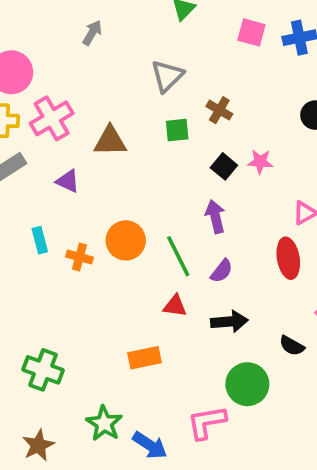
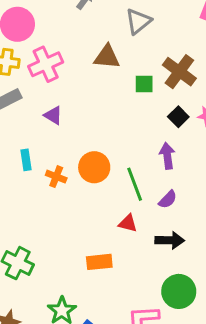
gray triangle: (167, 76) -> (138, 21), moved
brown cross: (219, 110) -> (179, 72), size x1.6
brown triangle: (110, 141) -> (107, 57), moved

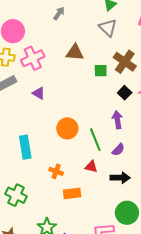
gray triangle: (138, 21) -> (108, 28), moved, turned -36
cyan rectangle: (26, 160) -> (25, 147), moved, size x1.6
orange cross: (56, 177) -> (56, 171), moved

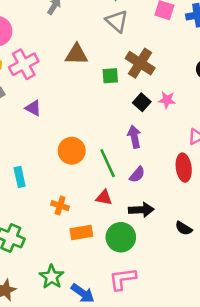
cyan rectangle: (25, 147) -> (20, 177), size x0.7
green circle: (127, 213) -> (121, 237), moved

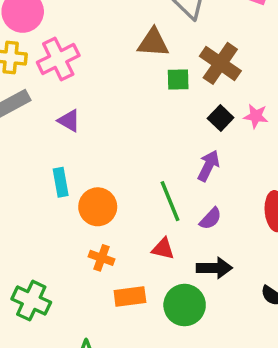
brown triangle: (76, 54) -> (153, 43), moved
purple arrow: (134, 137) -> (209, 166), turned 35
orange circle: (72, 151) -> (98, 207), moved
cyan rectangle: (20, 177) -> (61, 182), moved

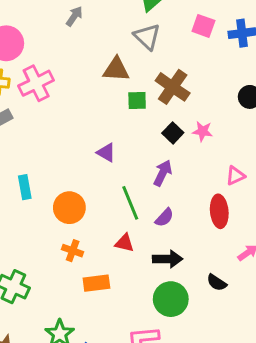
purple triangle: (69, 121) -> (106, 153), moved
cyan rectangle: (61, 182) -> (25, 187), moved
green circle: (185, 305) -> (171, 299), moved

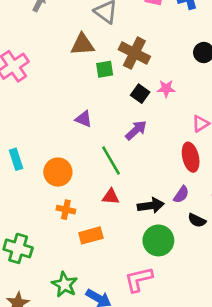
purple arrow: (163, 173) -> (136, 130), turned 30
purple semicircle: (164, 218) -> (181, 195), moved

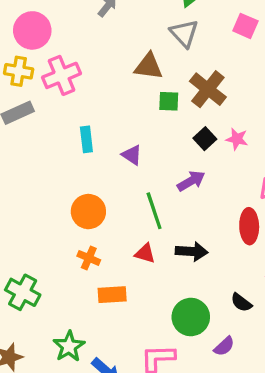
cyan rectangle: (16, 159) -> (86, 139), moved
purple semicircle: (181, 195) -> (224, 346), moved
black arrow: (151, 206) -> (192, 251), moved

